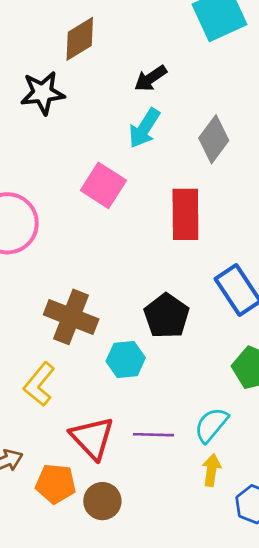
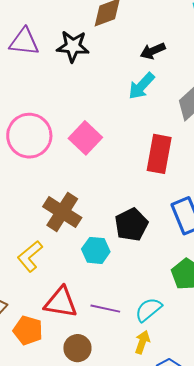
pink square: (103, 185) -> (85, 138), moved
red triangle: (92, 438) -> (61, 302), turned -48
brown circle: (102, 501) -> (77, 348), moved

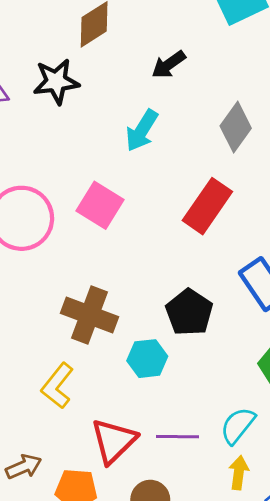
cyan arrow: (141, 86) -> (142, 130), moved
red rectangle: (159, 154) -> (207, 206), turned 36
red triangle: (61, 302) -> (114, 441), turned -42

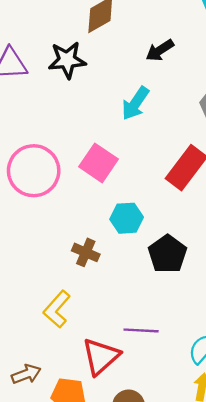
brown cross: (90, 315) -> (86, 252), size x0.6
cyan hexagon: (147, 359) -> (127, 218), moved
purple line: (177, 437) -> (141, 330), moved

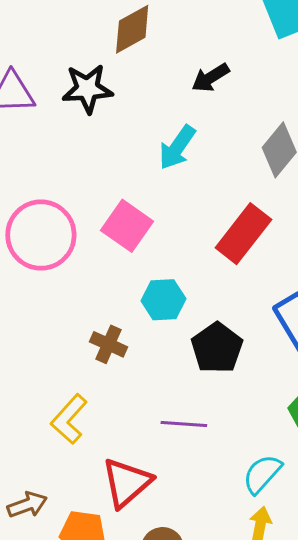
purple line: (141, 330) -> (184, 424), moved

